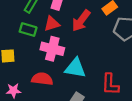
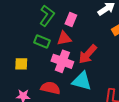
red arrow: (81, 21) -> (88, 54), moved

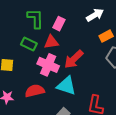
green L-shape: (47, 16) -> (35, 19), turned -40
red semicircle: (50, 88) -> (35, 91), turned -30

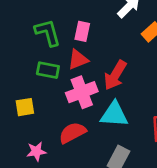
pink cross: (48, 65) -> (82, 92), turned -30

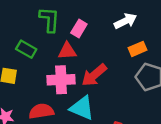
green rectangle: (48, 70) -> (26, 49), moved

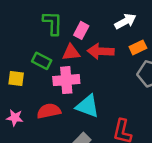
green rectangle: (26, 49) -> (42, 61), moved
red arrow: (94, 75) -> (101, 51), moved, turned 45

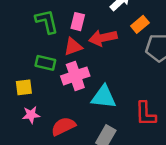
red semicircle: (49, 111) -> (63, 126), moved
pink star: (15, 118) -> (31, 115), moved

